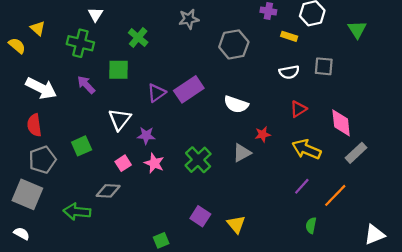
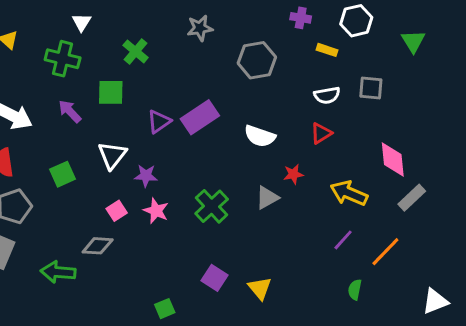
red triangle: (298, 109) -> (321, 133), moved
green square: (82, 146) -> (63, 174), moved

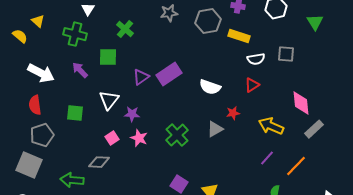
yellow rectangle: (327, 50) -> (239, 36), moved, size x1.5
gray hexagon: (257, 60) -> (208, 21), moved
green square: (63, 174) -> (75, 113), turned 30

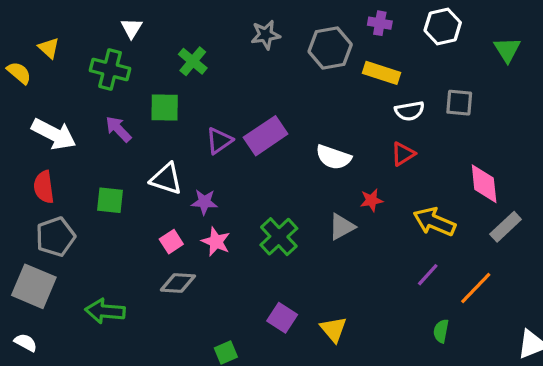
white triangle: (109, 100) -> (166, 179), turned -50
gray diamond: (99, 162) -> (178, 283), moved

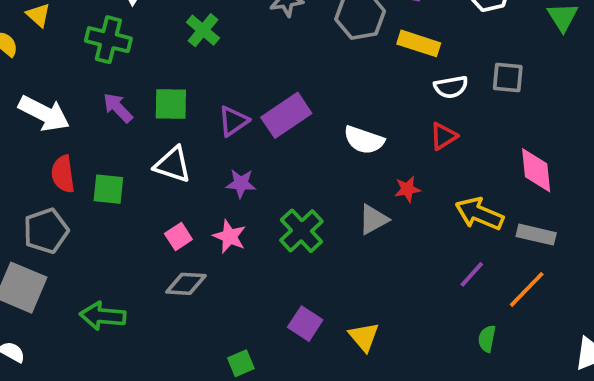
green square: (165, 108) -> (171, 104), moved
red semicircle: (44, 187) -> (63, 174), moved
purple star: (204, 202) -> (241, 183), moved
gray rectangle: (506, 227) -> (536, 235), moved, turned 56

